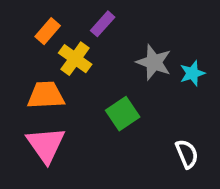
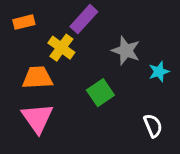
purple rectangle: (103, 24) -> (84, 19), size x1.4
orange rectangle: (48, 31) -> (24, 22), moved, turned 35
cyan star: (192, 73) -> (159, 72), moved

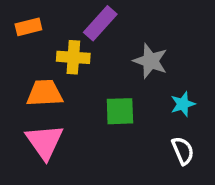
yellow cross: (61, 48) -> (73, 57), turned -32
cyan star: (159, 72) -> (183, 104), moved
green square: (100, 93) -> (120, 111), turned 32

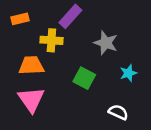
green square: (120, 111) -> (84, 78), turned 30
white semicircle: (183, 151) -> (118, 112), moved, turned -42

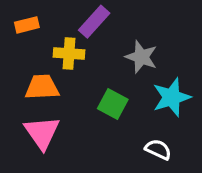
cyan star: (128, 73) -> (172, 97), size x1.6

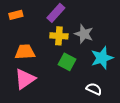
yellow cross: (69, 54) -> (59, 36), moved
pink triangle: (42, 133) -> (25, 79), turned 30

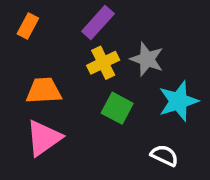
orange rectangle: (16, 15) -> (28, 26), turned -48
yellow cross: (59, 36) -> (103, 63), turned -30

